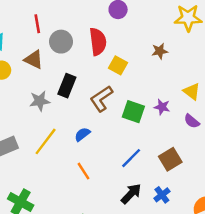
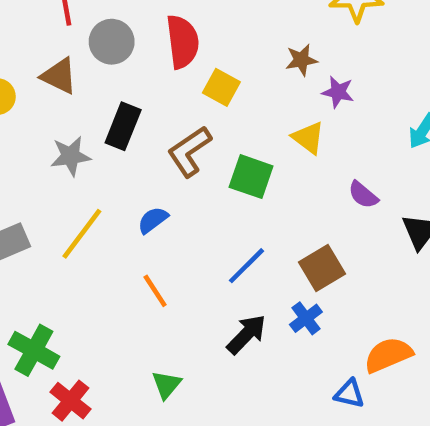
yellow triangle: (192, 92) -> (308, 138), moved
purple star: (162, 107) -> (338, 92), moved
blue cross: (162, 195) -> (306, 318), moved

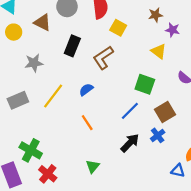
gray star: (70, 156) -> (34, 63), moved
green square: (251, 177) -> (145, 84), moved

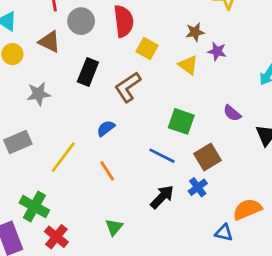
yellow triangle: (159, 51) -> (188, 65), moved
yellow line: (53, 96) -> (63, 157), moved
blue line: (130, 111) -> (162, 156), turned 72

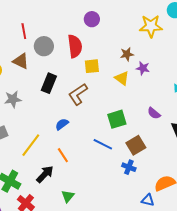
yellow square: (147, 49) -> (92, 66), turned -35
green square: (181, 121) -> (117, 119), turned -36
blue cross: (198, 187) -> (129, 167), turned -32
black arrow: (162, 197) -> (45, 174), moved

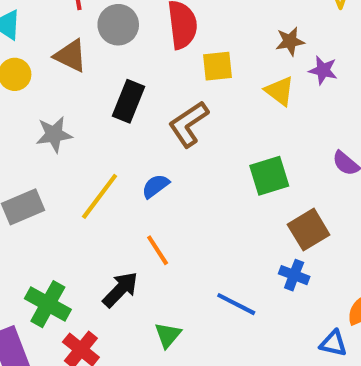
blue line: (103, 144) -> (236, 304), moved
yellow line: (31, 145) -> (100, 196), moved

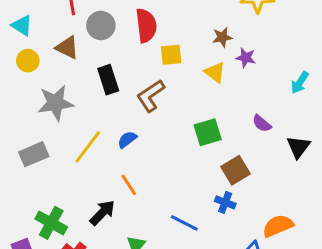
black rectangle: (129, 101) -> (108, 80), turned -40
gray star: (54, 134) -> (56, 103), size x1.4

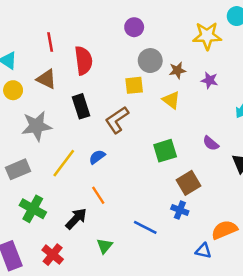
gray circle: (101, 25) -> (150, 61), moved
red semicircle: (146, 25) -> (83, 61), moved
purple star: (246, 58) -> (210, 80), moved
green cross: (51, 223) -> (33, 209), moved

